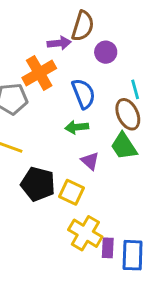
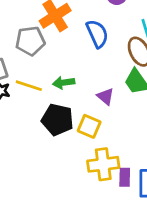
green arrow: (77, 127) -> (64, 83), moved
yellow cross: (85, 233) -> (103, 164), turned -36

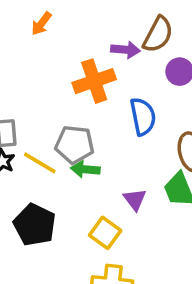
gray pentagon: (30, 41) -> (75, 145), moved
black pentagon: (57, 120) -> (35, 225), moved

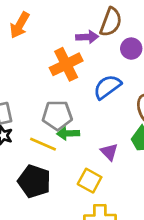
orange arrow: (41, 24) -> (20, 25), size x1.4
blue semicircle: (143, 117) -> (107, 87), turned -108
yellow line: (40, 163) -> (43, 144), moved

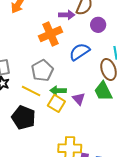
gray pentagon: (57, 115) -> (42, 71), turned -30
green arrow: (68, 133) -> (58, 91), moved
yellow square: (90, 181) -> (56, 103), moved

